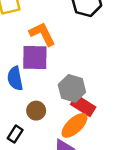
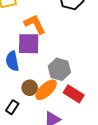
red rectangle: (83, 106) -> (74, 94), moved
orange ellipse: (74, 125) -> (46, 90), moved

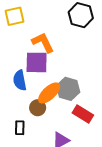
orange ellipse: (46, 90) -> (49, 93), moved
black rectangle: (12, 107) -> (20, 128), turned -32

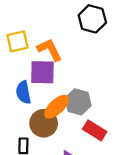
yellow square: (14, 16) -> (18, 41), moved
brown circle: (38, 108) -> (44, 123), size x1.5

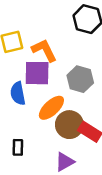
gray hexagon: (78, 102) -> (80, 79), moved
brown circle: (44, 123) -> (69, 125), moved

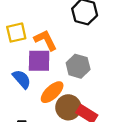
blue semicircle: (18, 93) -> (22, 79), turned 150

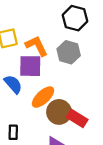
gray hexagon: (78, 66) -> (69, 52), moved

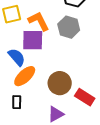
orange ellipse: (43, 97) -> (25, 76), moved
red rectangle: (77, 118) -> (85, 97), moved

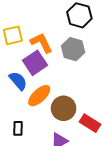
purple square: (33, 40) -> (35, 63), turned -35
orange ellipse: (25, 76) -> (39, 96), moved

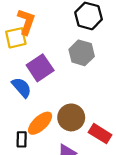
orange L-shape: (41, 43) -> (26, 22), moved, turned 45
orange ellipse: (39, 96) -> (40, 123), moved

